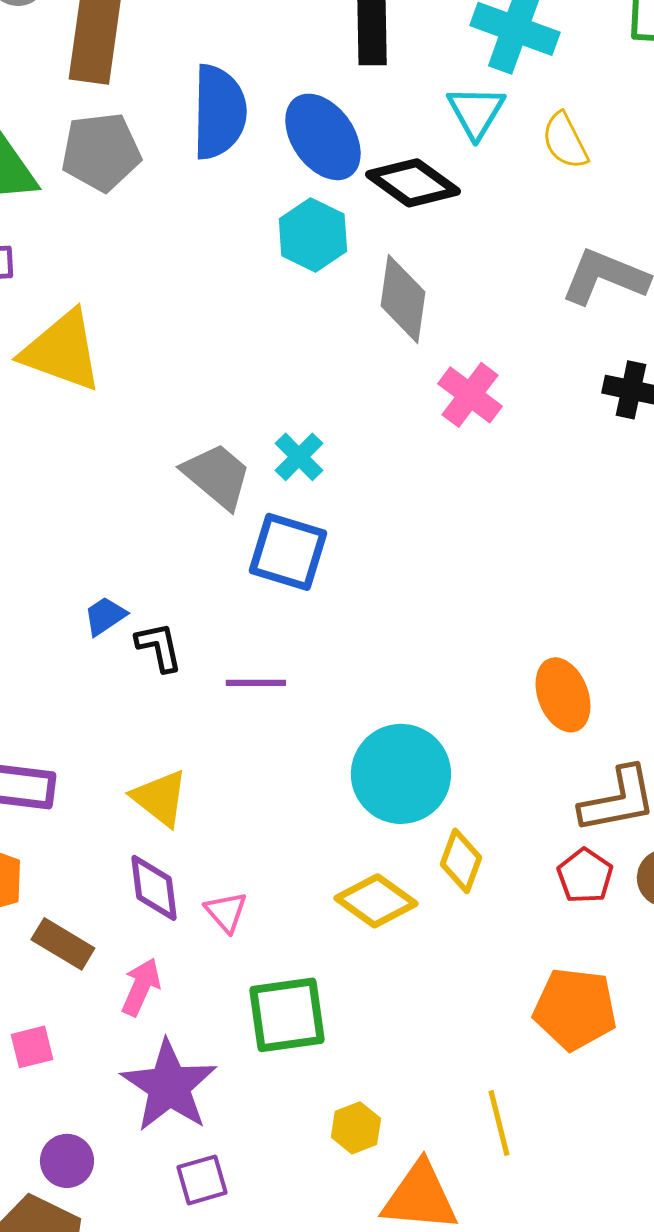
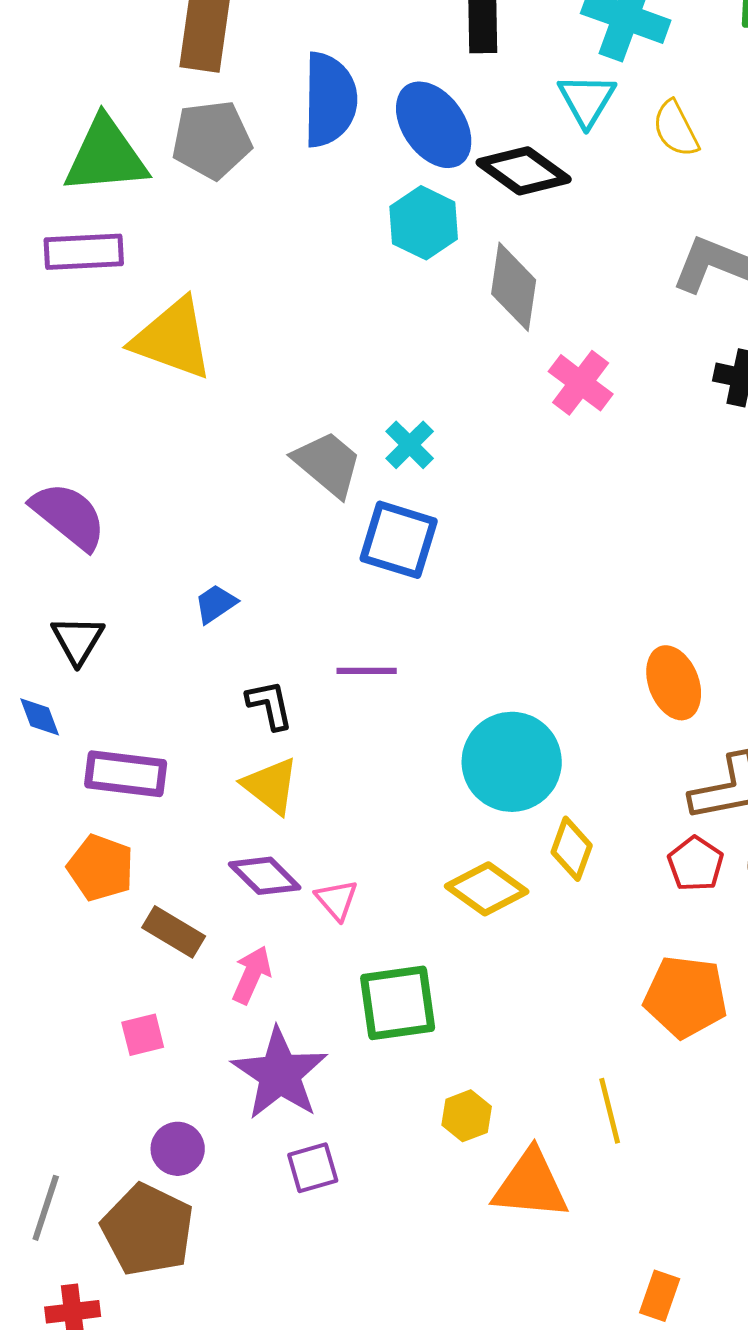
black L-shape: (159, 647) -> (270, 705), moved
purple diamond: (154, 888) -> (265, 876), turned -38

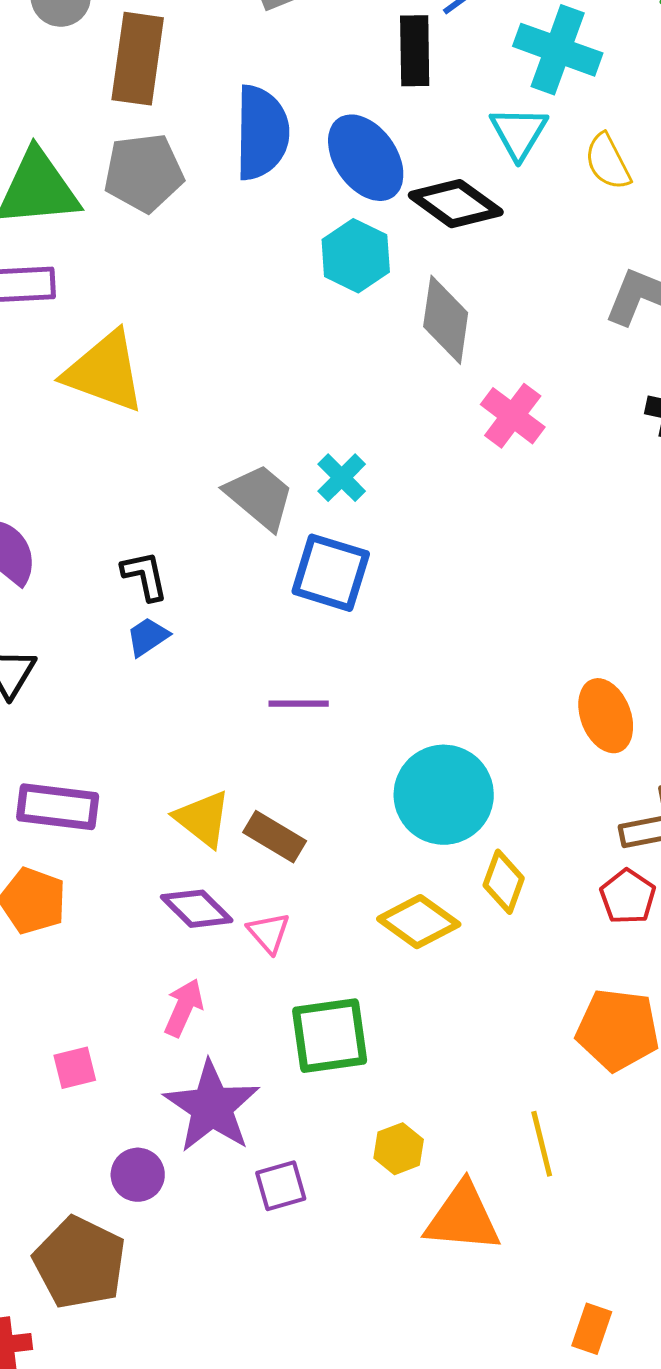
black L-shape: (270, 705) -> (145, 576), moved
brown rectangle: (174, 932) -> (275, 837), moved
purple circle: (178, 1149) -> (138, 1175), moved
purple square: (313, 1168) -> (281, 1186), moved

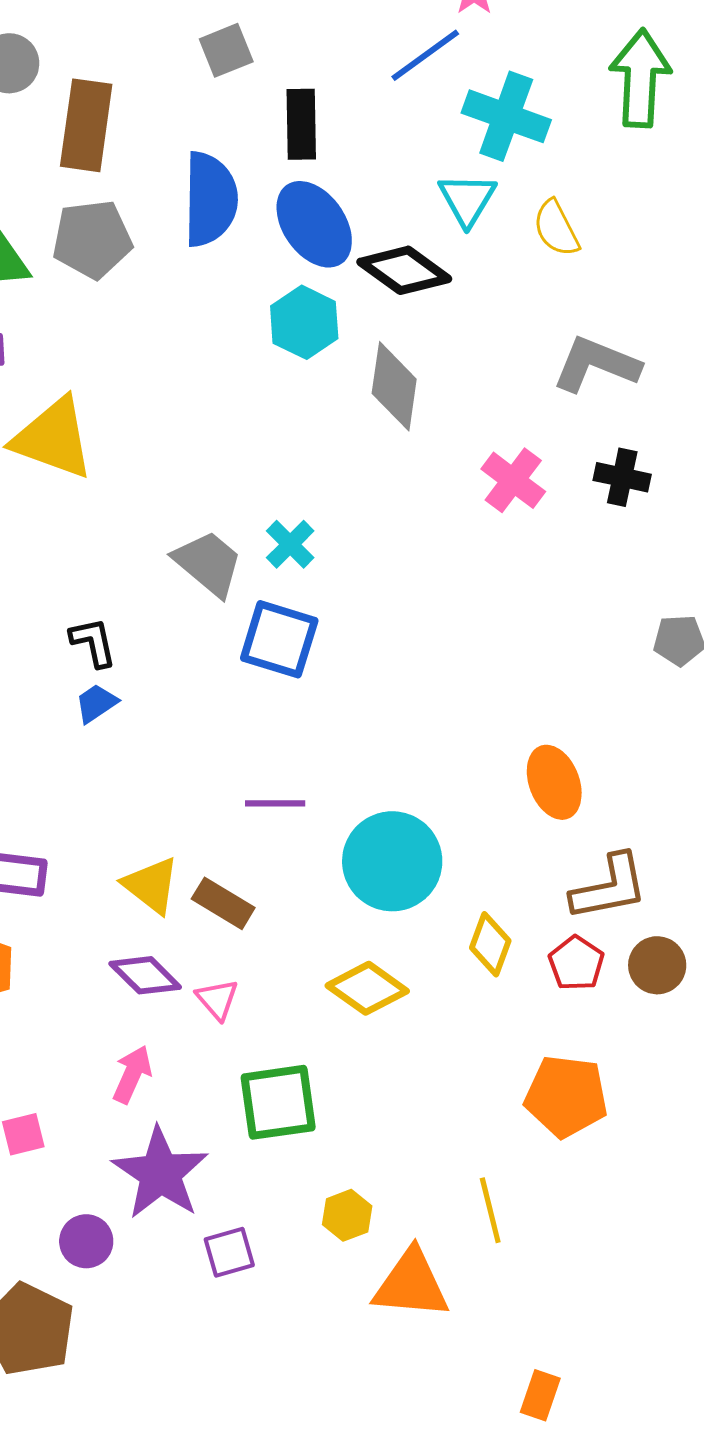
black rectangle: (415, 51) -> (301, 124), moved
pink cross: (513, 416) -> (513, 480), moved
purple line: (299, 704) -> (275, 803), moved
yellow diamond: (504, 882) -> (490, 944), moved

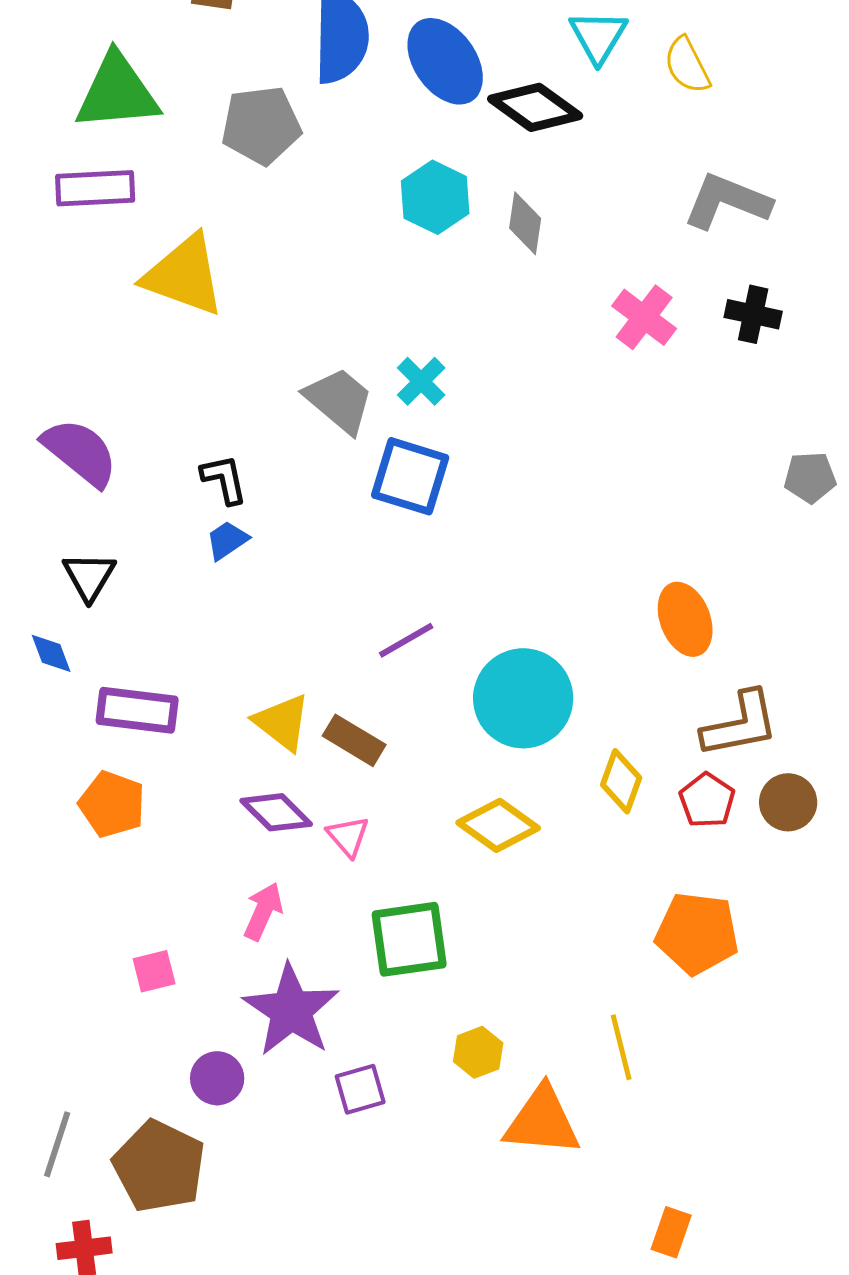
gray pentagon: (92, 239) -> (261, 125), moved
cyan hexagon: (304, 322) -> (435, 197), moved
gray diamond: (394, 386) -> (525, 223), size x0.7
purple line: (275, 803) -> (406, 640), turned -30

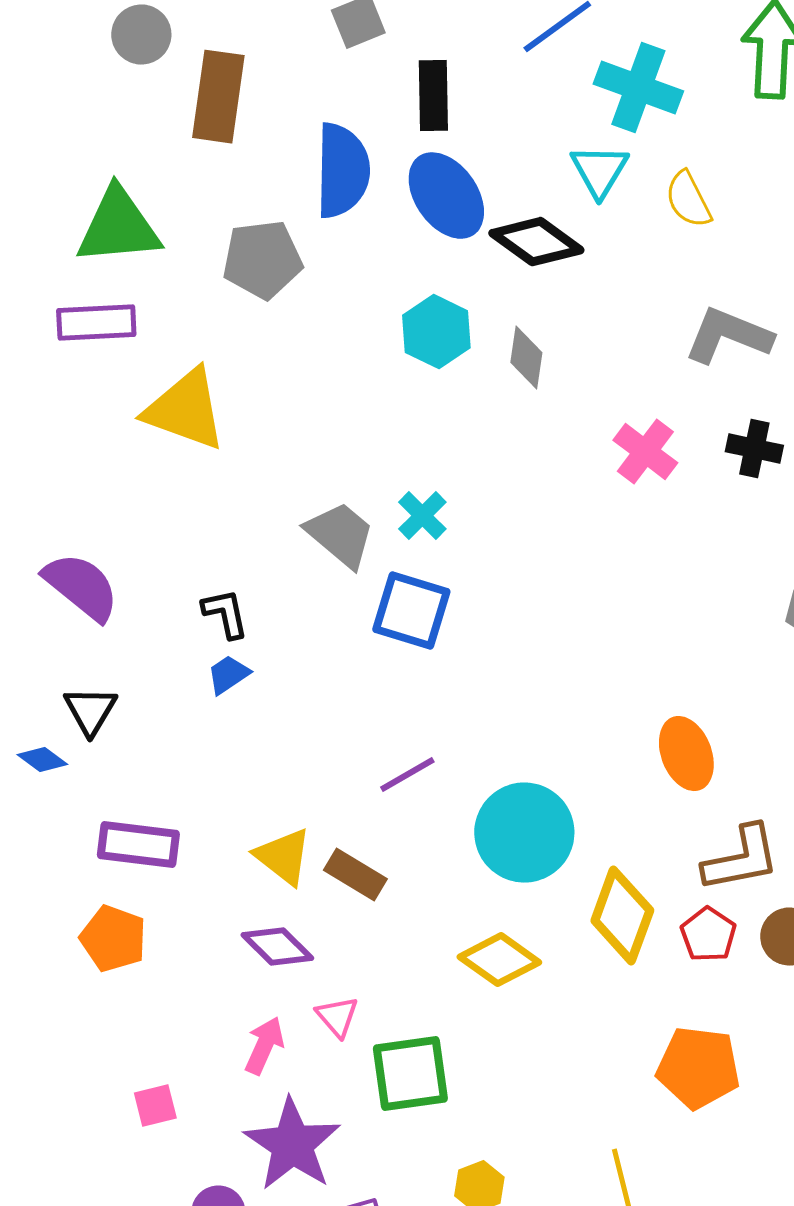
blue diamond: (51, 653) -> (42, 760), moved, turned -33
yellow diamond: (621, 781) -> (622, 916), size x1.5
pink triangle: (348, 836) -> (337, 1017), moved

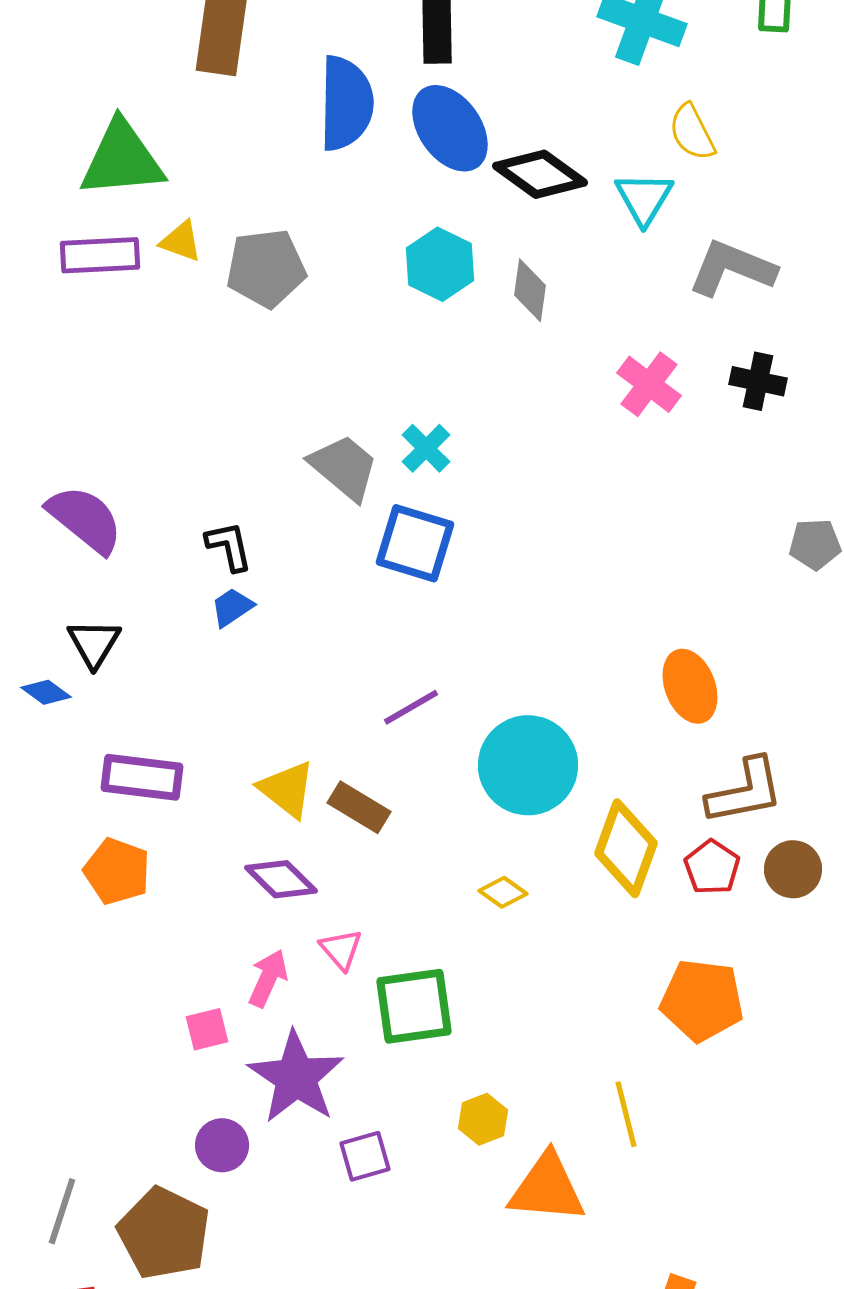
cyan triangle: (599, 171) -> (644, 198), moved
gray pentagon: (262, 260) -> (266, 268), moved
yellow triangle: (185, 410) -> (181, 241), moved, size x0.5
yellow diamond: (499, 960) -> (503, 892), size x0.6
pink square: (155, 1106) -> (207, 1029), moved

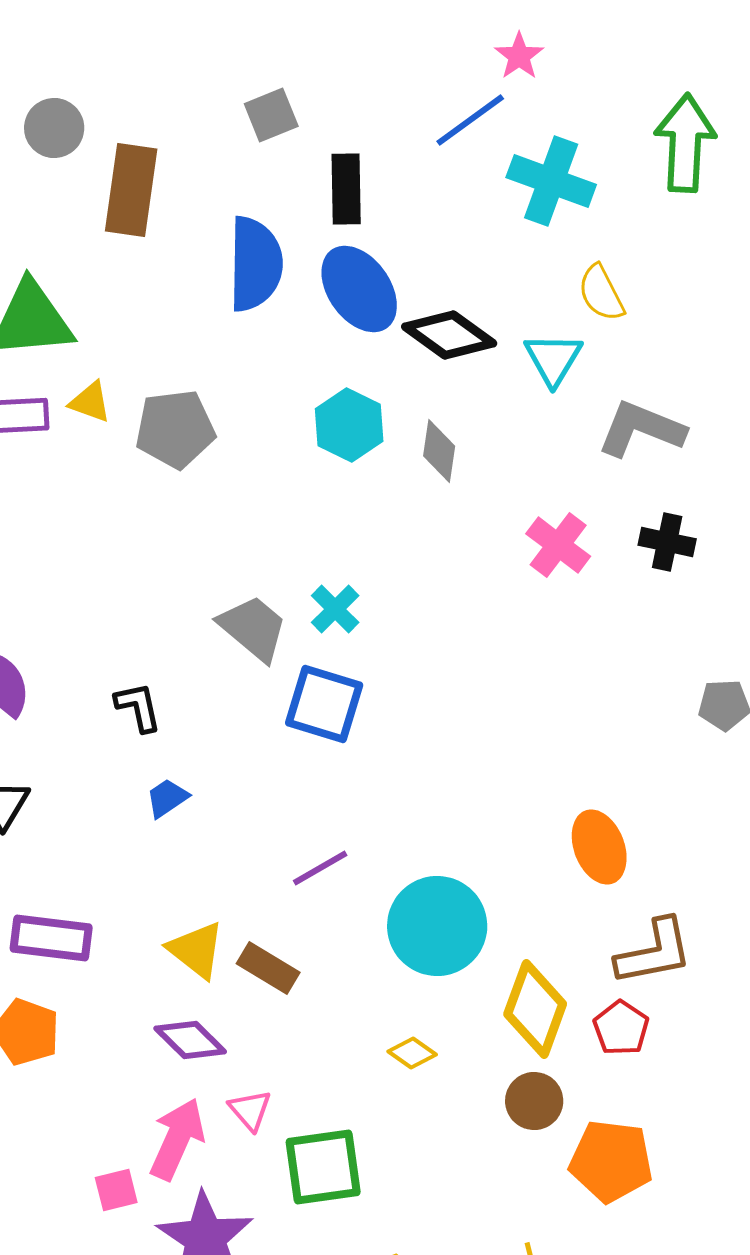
blue trapezoid: (232, 607) -> (167, 798), moved
brown circle: (793, 869) -> (534, 1101), moved
pink arrow: (268, 978) -> (177, 1139), size x1.4

